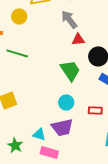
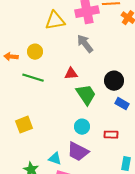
yellow circle: (19, 16) -> (35, 52), moved
red triangle: (78, 39) -> (71, 74), moved
purple trapezoid: (62, 127) -> (78, 152), turned 40

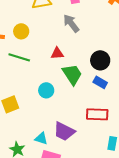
blue rectangle: (122, 104) -> (100, 82), moved
cyan circle: (82, 127) -> (46, 90), moved
red rectangle: (111, 135) -> (97, 114), size x1.5

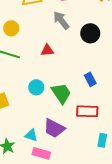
black circle: (100, 60) -> (90, 33), moved
green trapezoid: (72, 74) -> (61, 93), moved
blue rectangle: (100, 82) -> (90, 79), turned 32

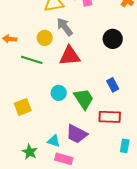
gray arrow: (61, 20) -> (65, 27), moved
yellow circle: (11, 28) -> (45, 38), moved
red triangle: (47, 50) -> (70, 56), size x1.6

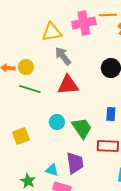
yellow circle: (45, 38) -> (26, 67), moved
blue rectangle: (113, 85) -> (111, 114), turned 32
purple trapezoid: (77, 134) -> (75, 163), turned -125

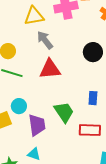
cyan circle: (57, 122) -> (19, 106), moved
purple trapezoid: (75, 163) -> (37, 125), moved

